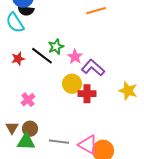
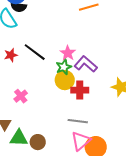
green star: (56, 47) -> (64, 67), moved
brown circle: (30, 129) -> (38, 142), moved
gray line: (59, 142) -> (78, 121), moved
pink triangle: (88, 145) -> (81, 141), turned 50

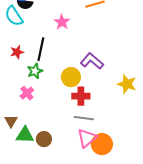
black line: (35, 52) -> (41, 49), turned 65
pink star: (68, 53) -> (62, 22), moved
green star: (64, 67) -> (35, 71), moved
red cross: (80, 90) -> (81, 96), moved

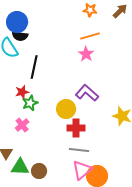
pink star: (62, 22) -> (86, 54), moved
black line: (41, 49) -> (34, 67), moved
red star: (17, 52) -> (22, 92), moved

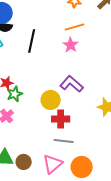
black line: (34, 67) -> (32, 41), moved
pink triangle: (82, 170) -> (53, 164), moved

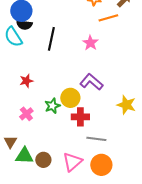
orange line: (75, 27) -> (108, 18), moved
green star: (15, 94) -> (52, 106), moved
gray line: (64, 141) -> (96, 139), moved

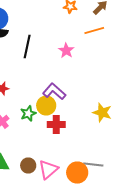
orange line: (108, 18) -> (94, 30), moved
purple L-shape: (91, 82) -> (54, 92), moved
gray line: (96, 139) -> (93, 164), moved
brown circle: (43, 160) -> (28, 166), moved

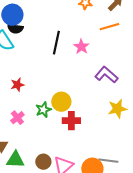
black line: (27, 46) -> (56, 43), moved
purple L-shape: (54, 92) -> (106, 75), moved
yellow star: (102, 112) -> (117, 109), turned -30

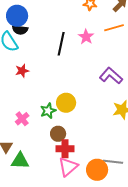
pink star: (81, 47) -> (86, 37), moved
red star: (17, 85) -> (22, 71), moved
red cross: (71, 121) -> (65, 149), moved
brown circle: (43, 162) -> (58, 134), moved

